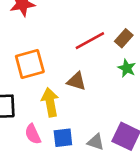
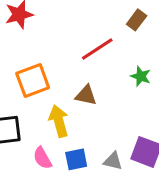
brown rectangle: (124, 38) -> (137, 20), moved

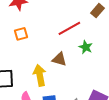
green star: (141, 76) -> (86, 47), moved
orange square: (33, 80) -> (21, 34), moved, size x0.6

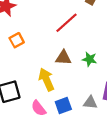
green star: (86, 47) -> (90, 59), moved

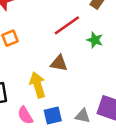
green star: (90, 59) -> (95, 40), moved

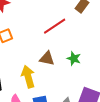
green star: (95, 40) -> (74, 59), moved

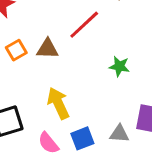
brown triangle: (47, 59) -> (47, 49), moved

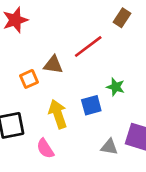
orange square: (16, 50) -> (29, 79), moved
blue square: (82, 138) -> (91, 105), moved

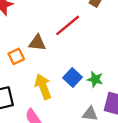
green star: (116, 87) -> (95, 79), moved
blue square: (91, 105) -> (73, 78), turned -30

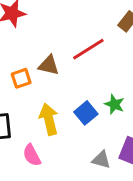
green star: (95, 79) -> (114, 104), moved

